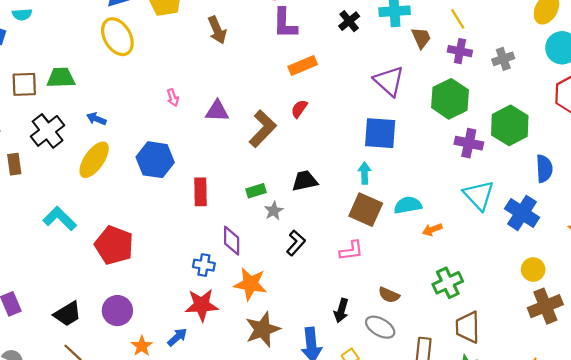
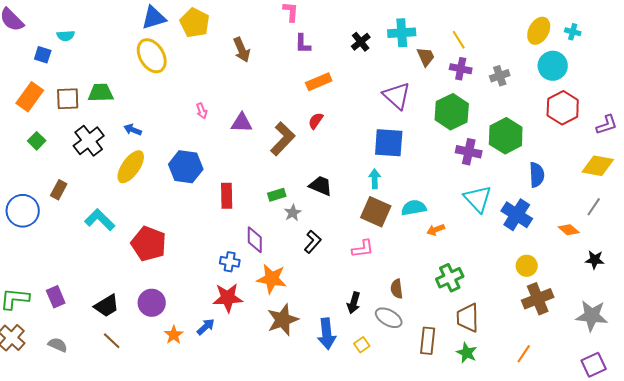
purple L-shape: (285, 23) -> (303, 44), size x0.7
brown rectangle: (14, 164) -> (59, 190), moved, turned 36
black trapezoid: (305, 181) -> (321, 186), turned 35
brown semicircle: (389, 295) -> (397, 289), turned 60

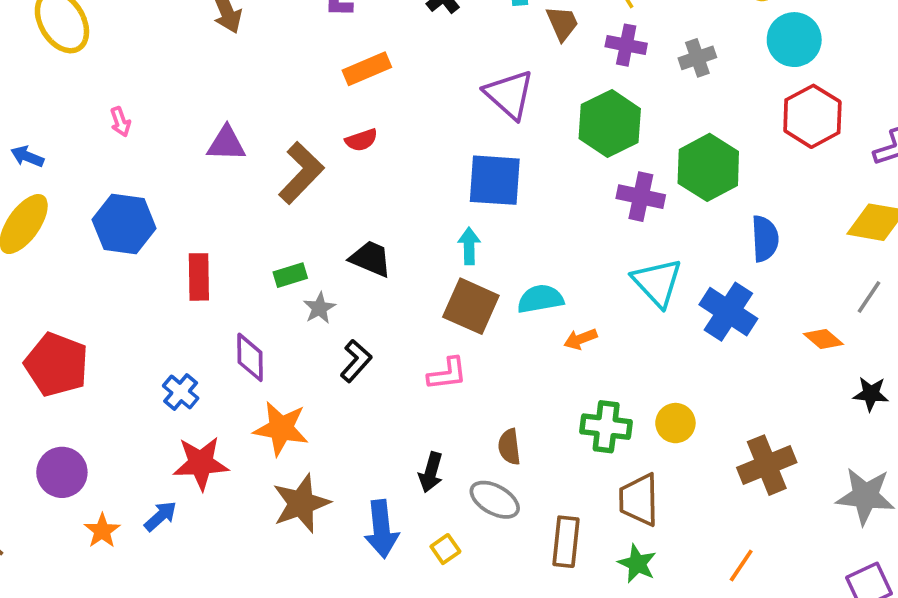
pink arrow: (202, 111) -> (120, 122), moved
red semicircle: (316, 121) -> (361, 140), turned -144
blue cross: (230, 262) -> (181, 392), moved, turned 30
yellow circle: (527, 266) -> (675, 423), moved
green cross: (450, 278) -> (606, 427), turned 32

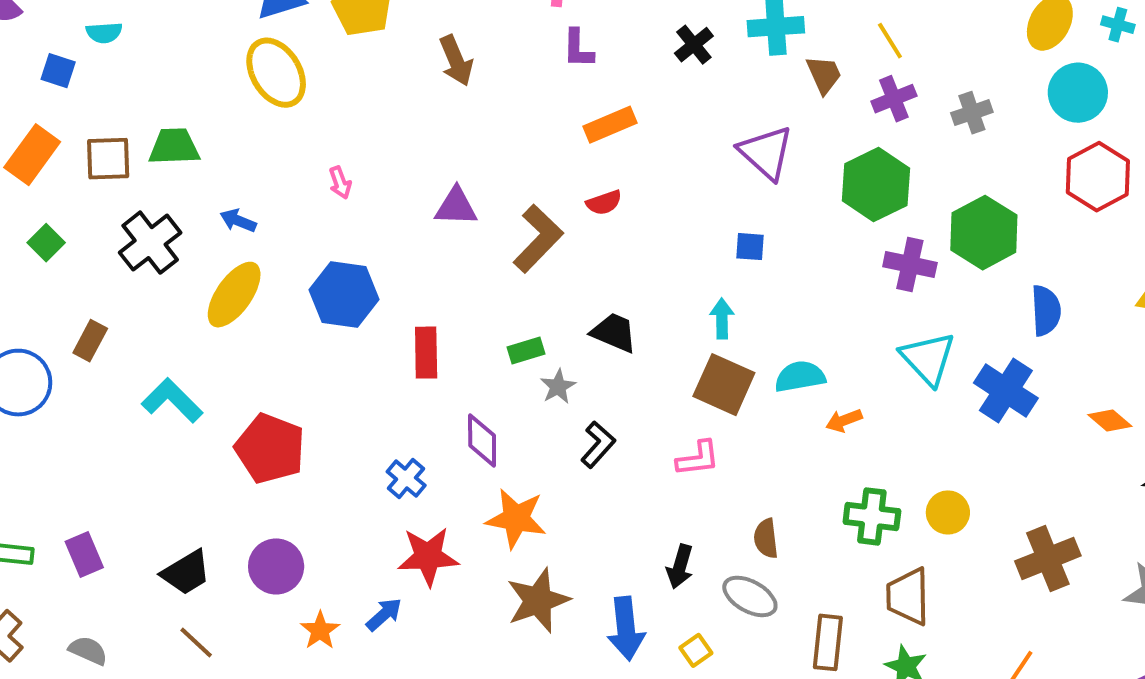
purple cross: (626, 45) -> (894, 99), turned -33
blue square: (495, 180) -> (750, 247), size x0.5

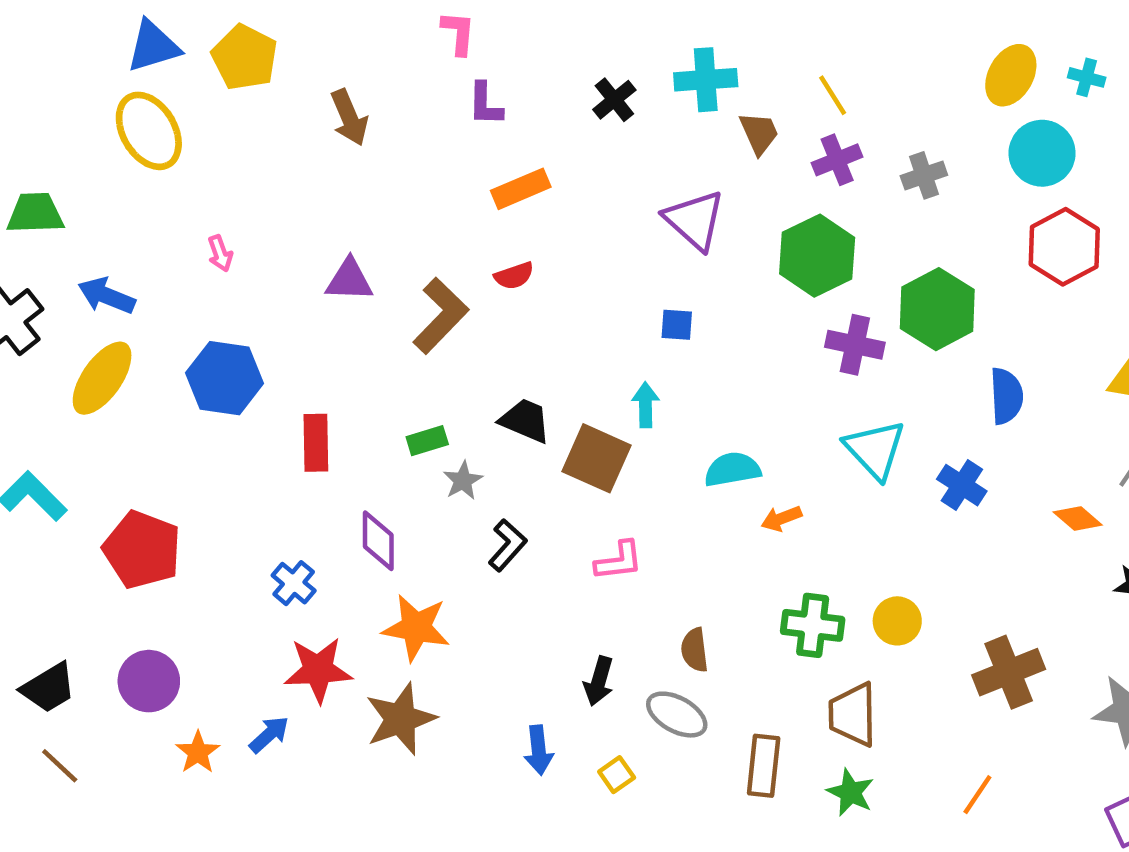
blue arrow: (238, 221) -> (106, 296), size x1.4
brown square: (724, 385) -> (597, 458), moved
blue cross: (1006, 391) -> (962, 485), size x0.7
brown star: (538, 600) -> (401, 719), moved
blue arrow: (626, 628) -> (539, 750), size x0.7

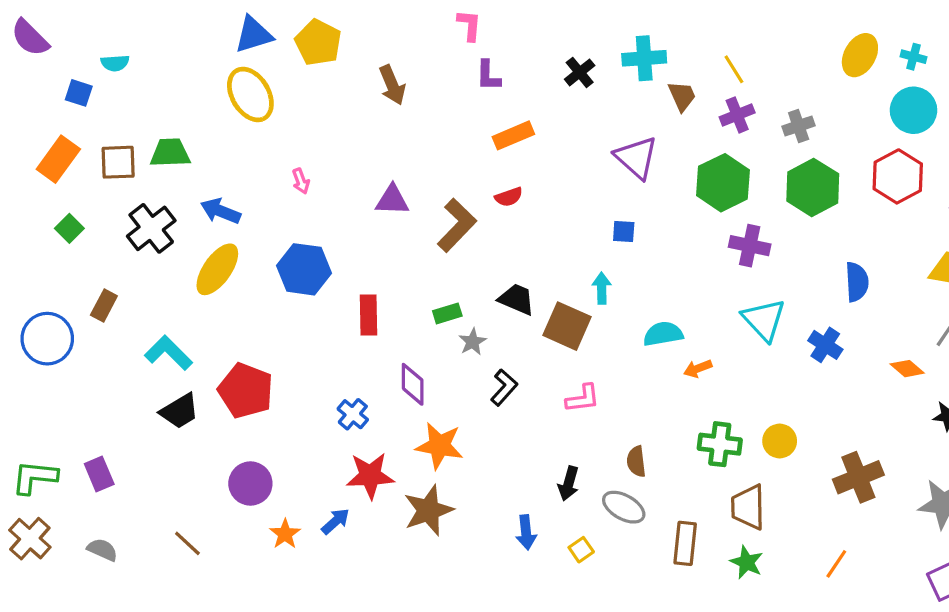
cyan circle: (1042, 153) -> (913, 110), moved
green hexagon: (937, 309) -> (813, 187), moved
black trapezoid: (49, 688) -> (180, 411), moved

